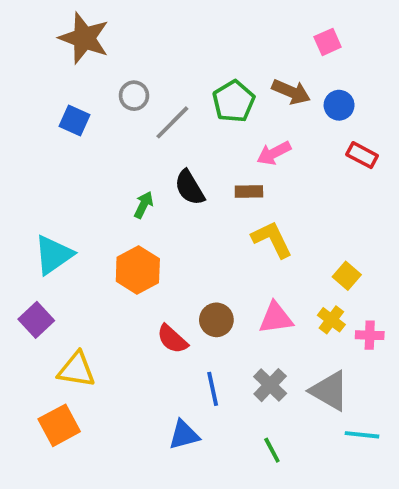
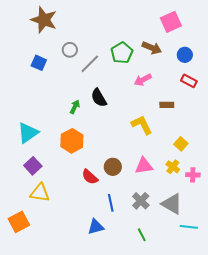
pink square: (328, 42) -> (171, 22), size x1.5
blue circle: (339, 105) -> (185, 55), moved
brown rectangle: (249, 191) -> (167, 105), moved
purple square: (36, 320) -> (33, 166), moved
orange square: (59, 425) -> (19, 222), moved

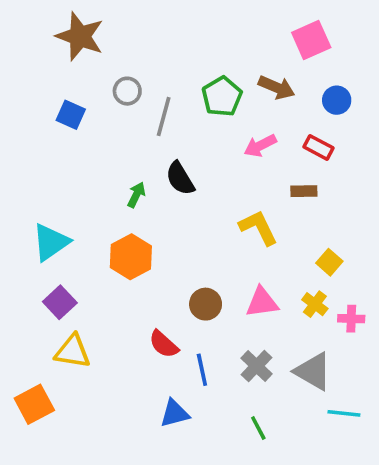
gray line: (90, 64) -> (164, 117), turned -30
red rectangle: (189, 81) -> (318, 147), moved
red semicircle: (90, 177) -> (164, 344), moved

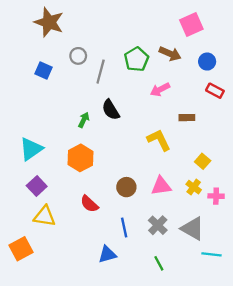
red rectangle: (318, 147) -> (215, 91), moved
red semicircle: (164, 344) -> (89, 204), moved

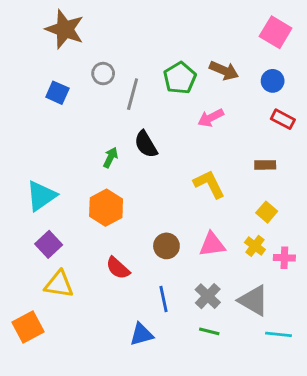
pink square: (191, 25) -> (276, 32), moved, turned -35
brown rectangle: (187, 118) -> (265, 165), moved
green line: (159, 263) -> (209, 331), moved, turned -48

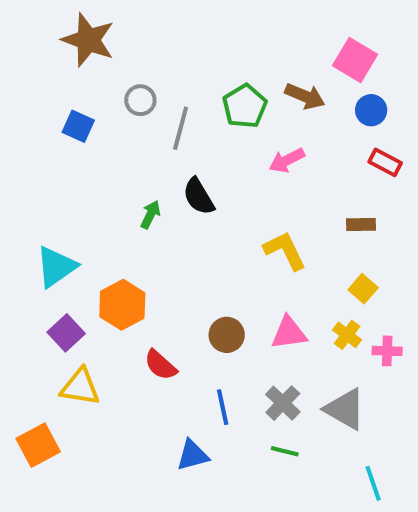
pink square: (276, 32) -> (355, 60), moved
orange hexagon: (106, 208) -> (122, 305), moved
cyan line: (278, 334) -> (373, 483), moved, turned 65

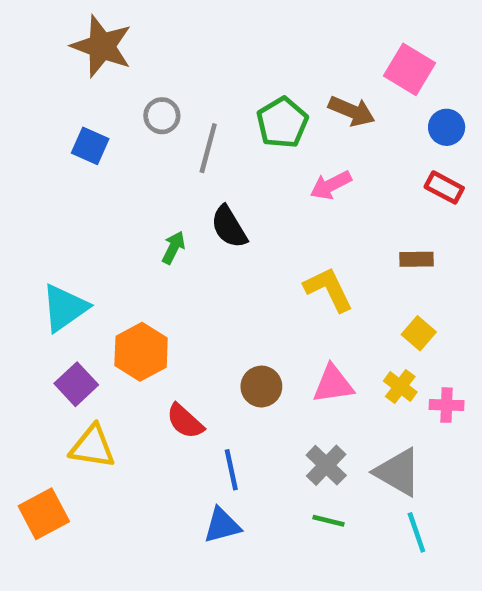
blue circle: (371, 110) -> (447, 127), moved
blue line: (223, 407) -> (231, 470), moved
cyan line: (373, 483) -> (416, 532), moved

